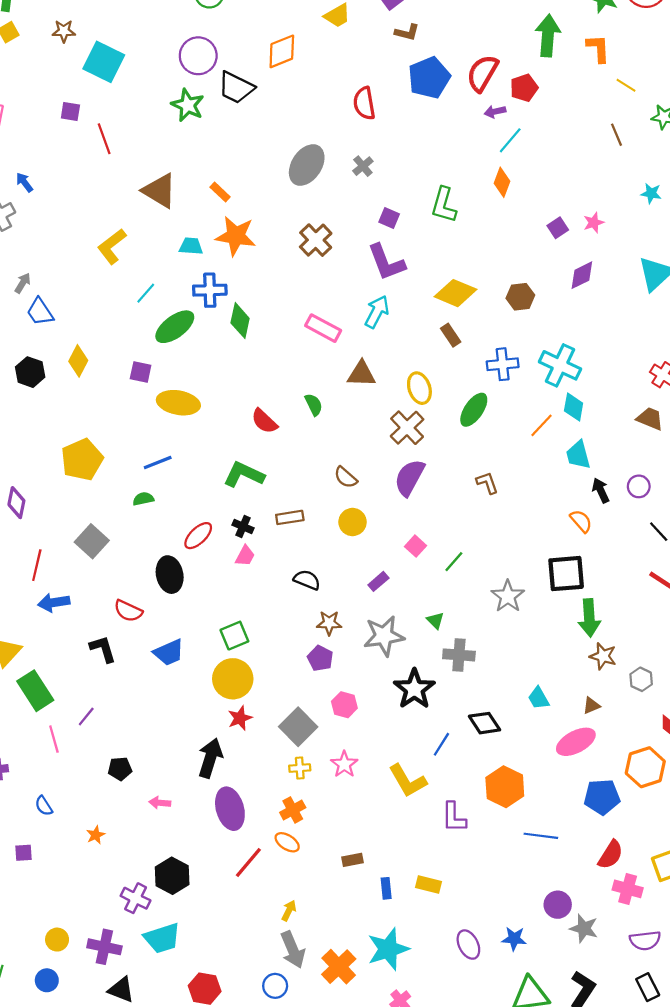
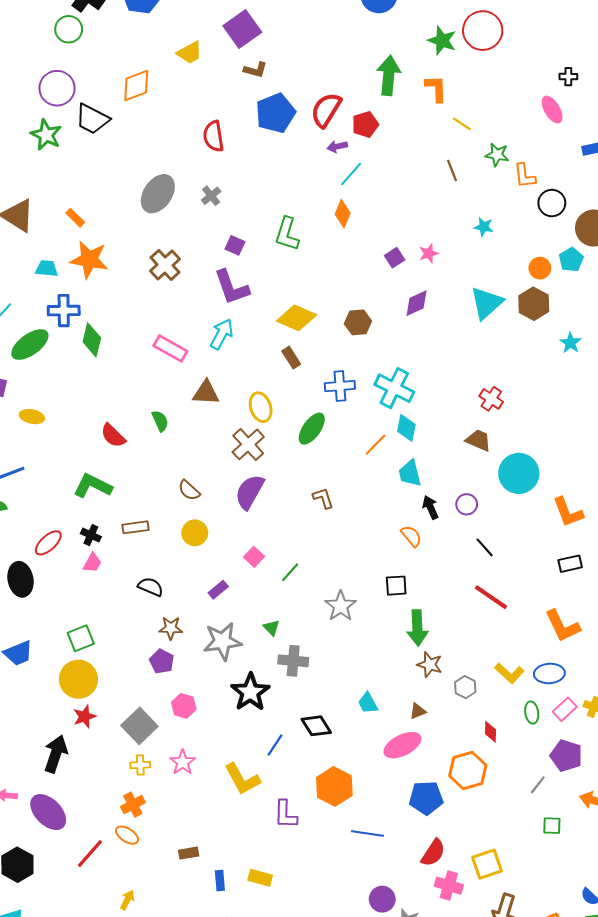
yellow ellipse: (178, 403) -> (32, 417), size x0.6
black square: (566, 574) -> (396, 586), size x0.6
purple ellipse: (230, 809) -> (48, 812), moved, turned -30

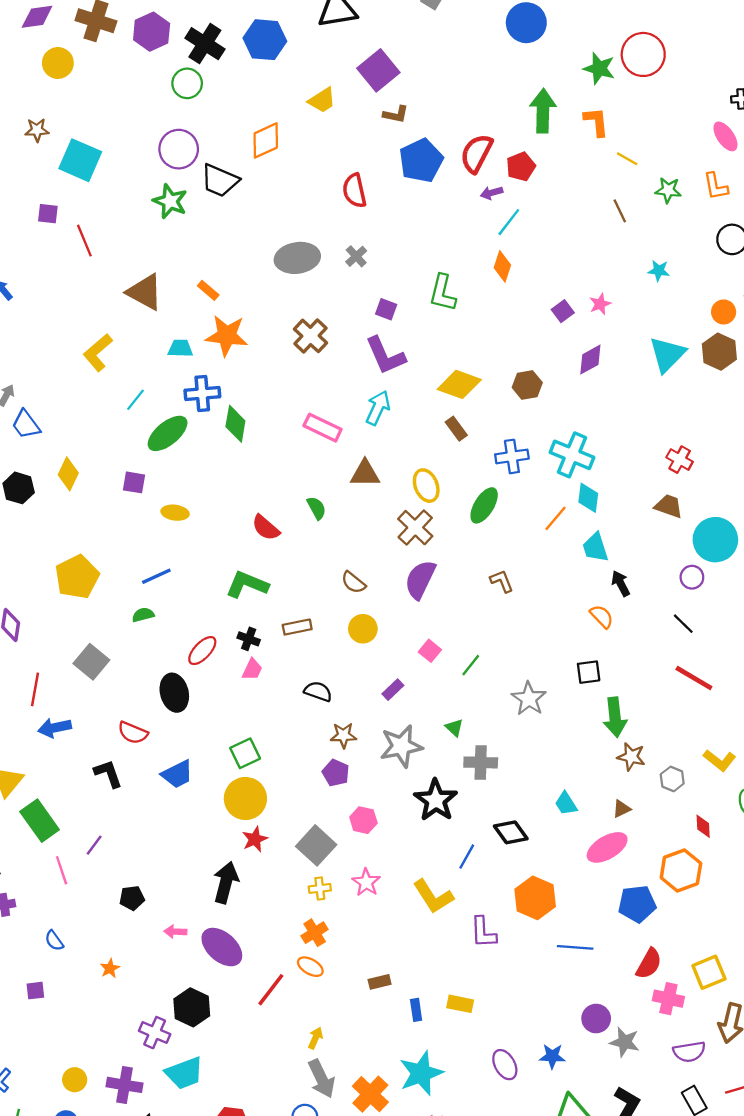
orange L-shape: (525, 176) -> (716, 186), moved
gray ellipse: (158, 194) -> (297, 258), turned 51
purple circle: (467, 504) -> (692, 577), moved

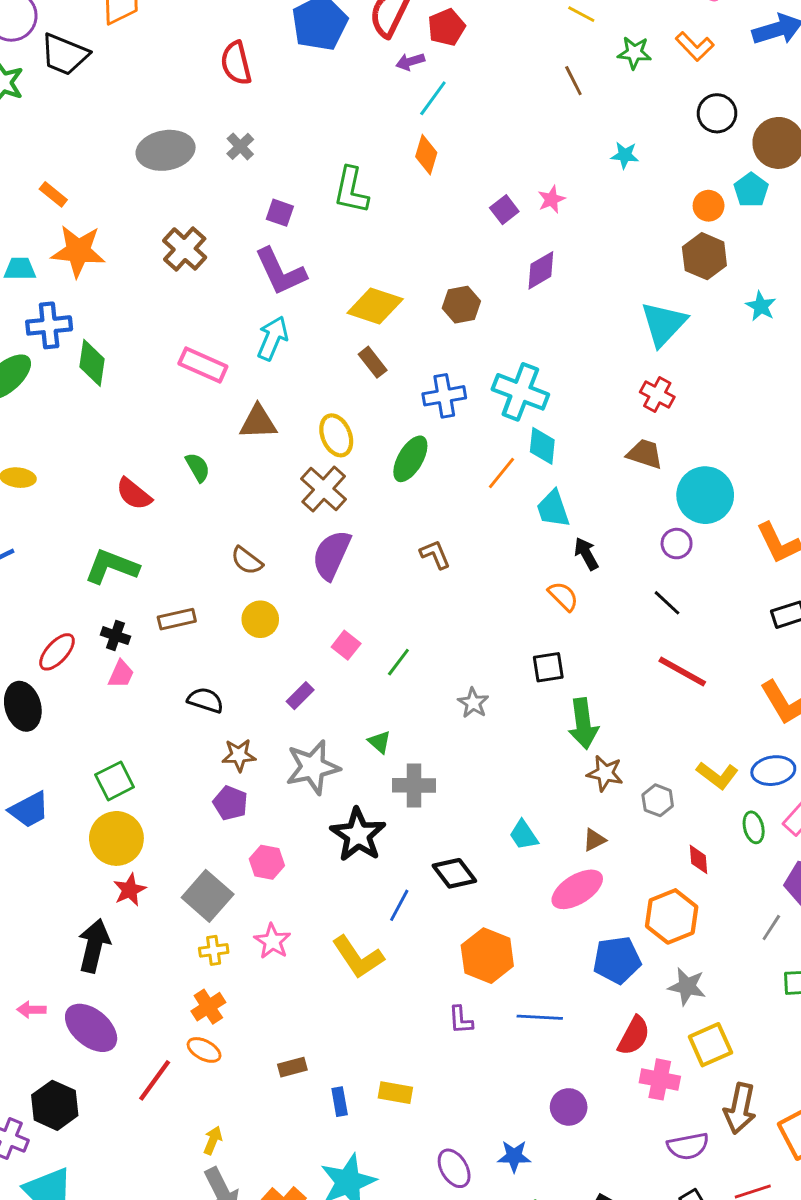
orange L-shape: (716, 186) -> (695, 46), turned -32
cyan triangle: (667, 354) -> (664, 324), moved
gray star: (529, 699) -> (473, 703), size x0.7
purple L-shape: (483, 932) -> (461, 1020), moved, size x0.7
gray star: (625, 1042) -> (687, 986), moved

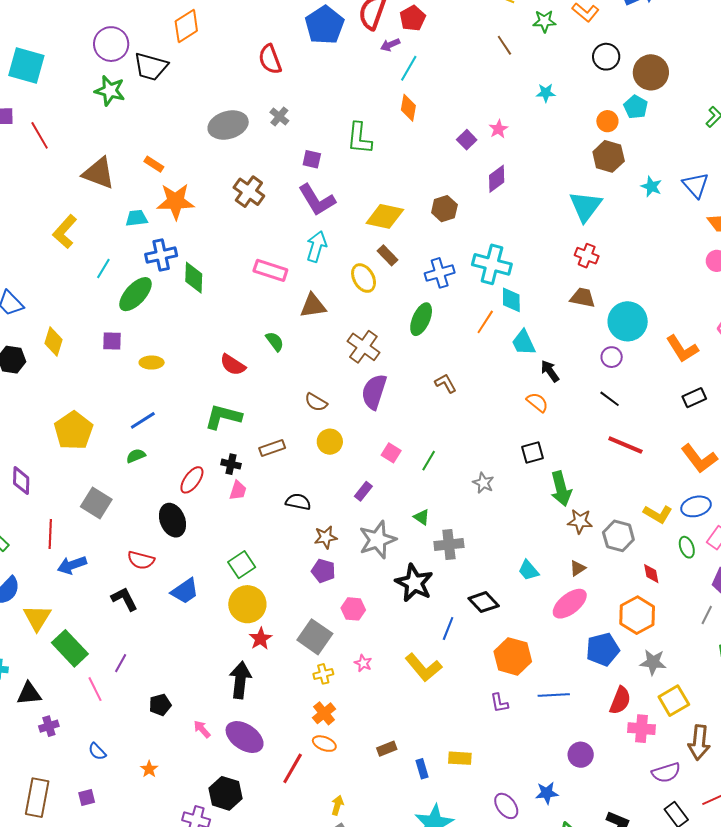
yellow ellipse: (336, 435) -> (364, 278), moved
gray hexagon: (658, 800) -> (618, 536), size x1.4
pink star: (272, 941) -> (363, 663), size x0.7
pink arrow: (31, 1010) -> (202, 729), turned 54

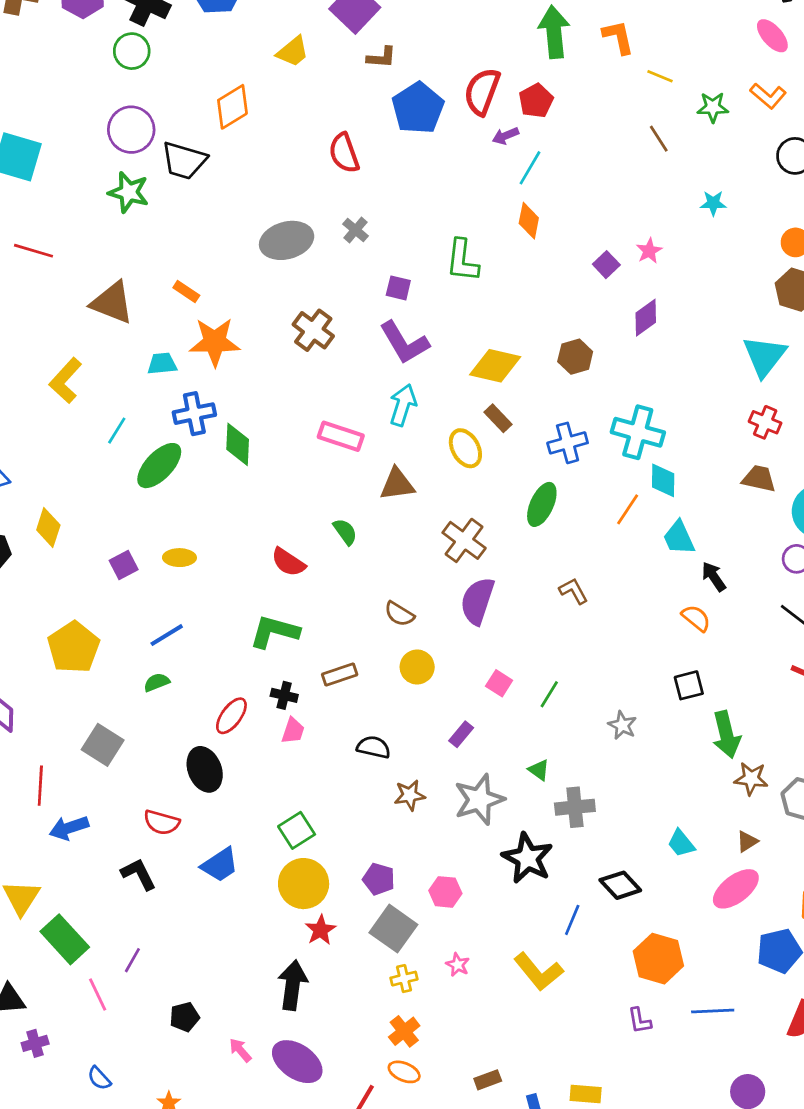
red line: (40, 135) -> (34, 251), turned -44
purple square: (112, 341) -> (124, 565), moved, turned -30
purple pentagon: (323, 571) -> (379, 879), moved

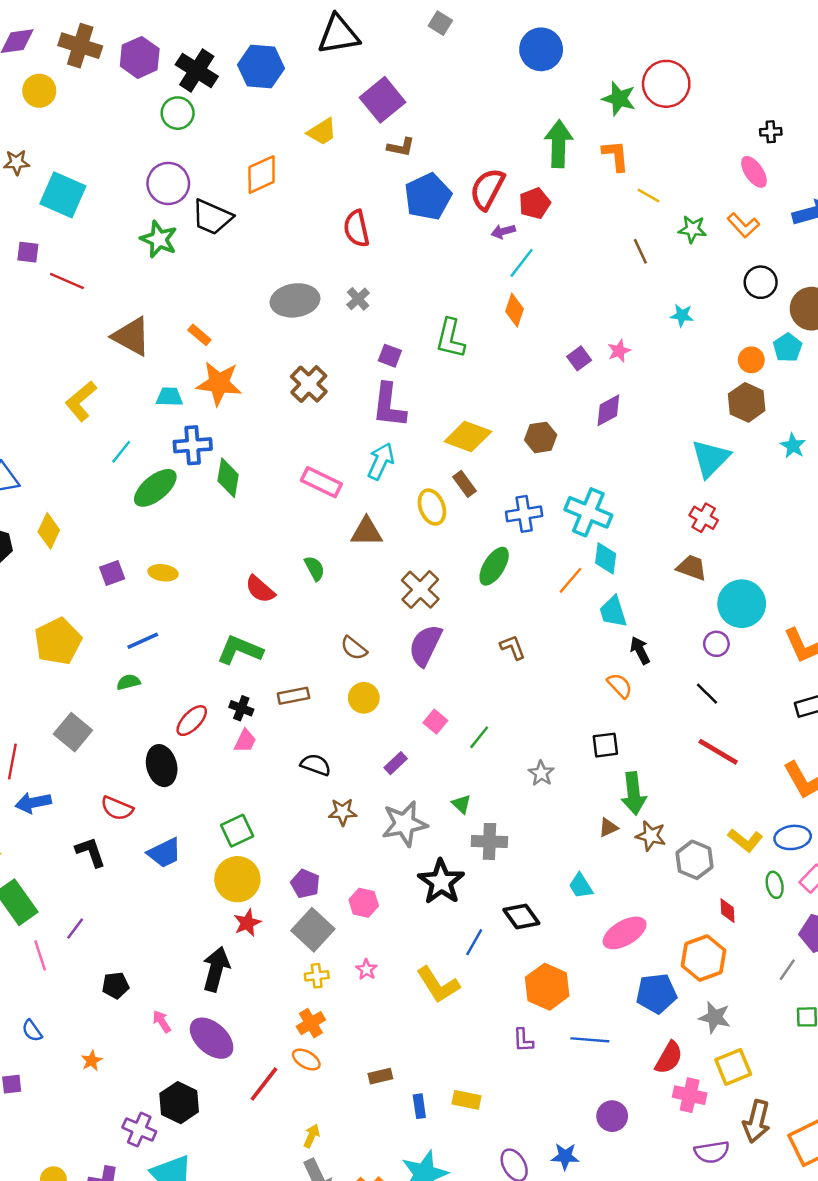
purple L-shape: (404, 343) -> (389, 405), turned 30
brown triangle: (747, 841) -> (608, 828), moved

